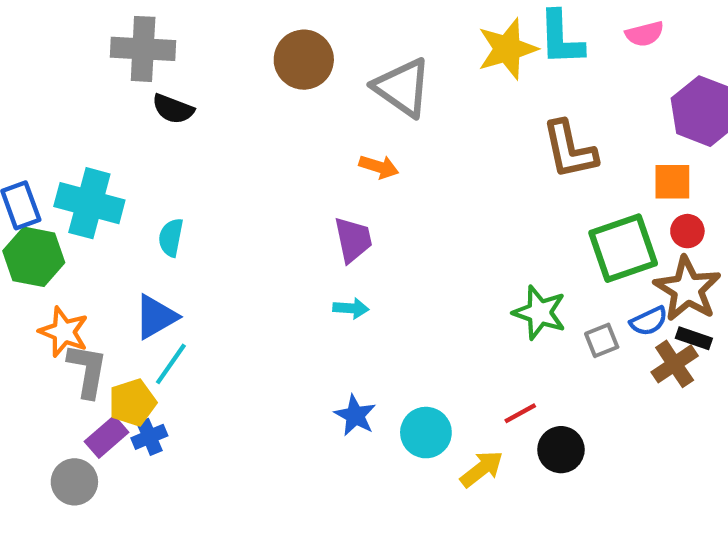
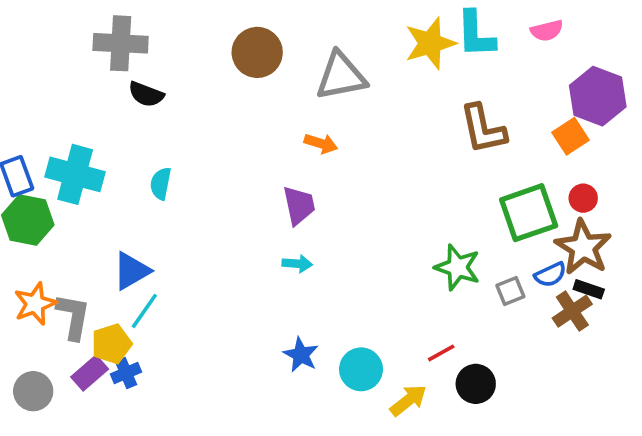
gray triangle: (402, 87) -> (341, 76), turned -46
orange square: (672, 182) -> (570, 136), moved, turned -33
cyan semicircle: (171, 237) -> (161, 184), moved
orange star: (64, 332) -> (35, 304), moved, turned 30
gray circle: (74, 482) -> (33, 391), moved

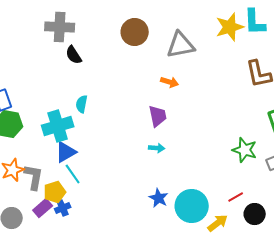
black semicircle: (146, 94) -> (74, 55), turned 36
cyan cross: (75, 174) -> (58, 126), moved, turned -32
cyan line: (144, 311) -> (73, 174), turned -70
cyan circle: (361, 369) -> (192, 206), size x1.4

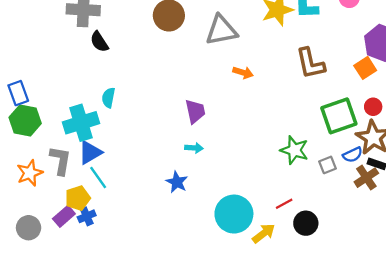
orange arrow: (170, 82) -> (243, 73), moved
gray L-shape: (34, 177) -> (60, 160), moved
blue star: (159, 198) -> (177, 182), moved

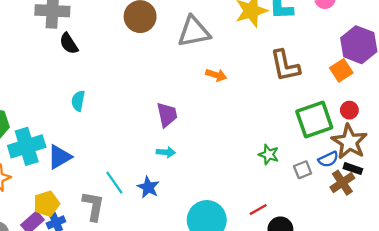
cyan cross: (81, 123) -> (27, 146), moved
green star: (294, 150) -> (269, 155), size x0.7
gray L-shape: (60, 160) -> (93, 206), moved
cyan line: (98, 178) -> (114, 183), moved

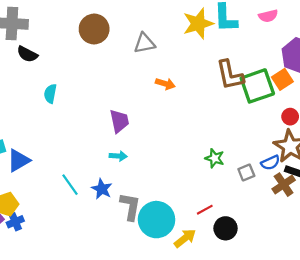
gray triangle: (194, 32) -> (144, 43), size x0.7
black semicircle: (69, 43) -> (27, 54), turned -30
cyan semicircle: (78, 101) -> (50, 94), moved
green square: (314, 119) -> (257, 86), moved
gray L-shape: (93, 206) -> (130, 206), moved

